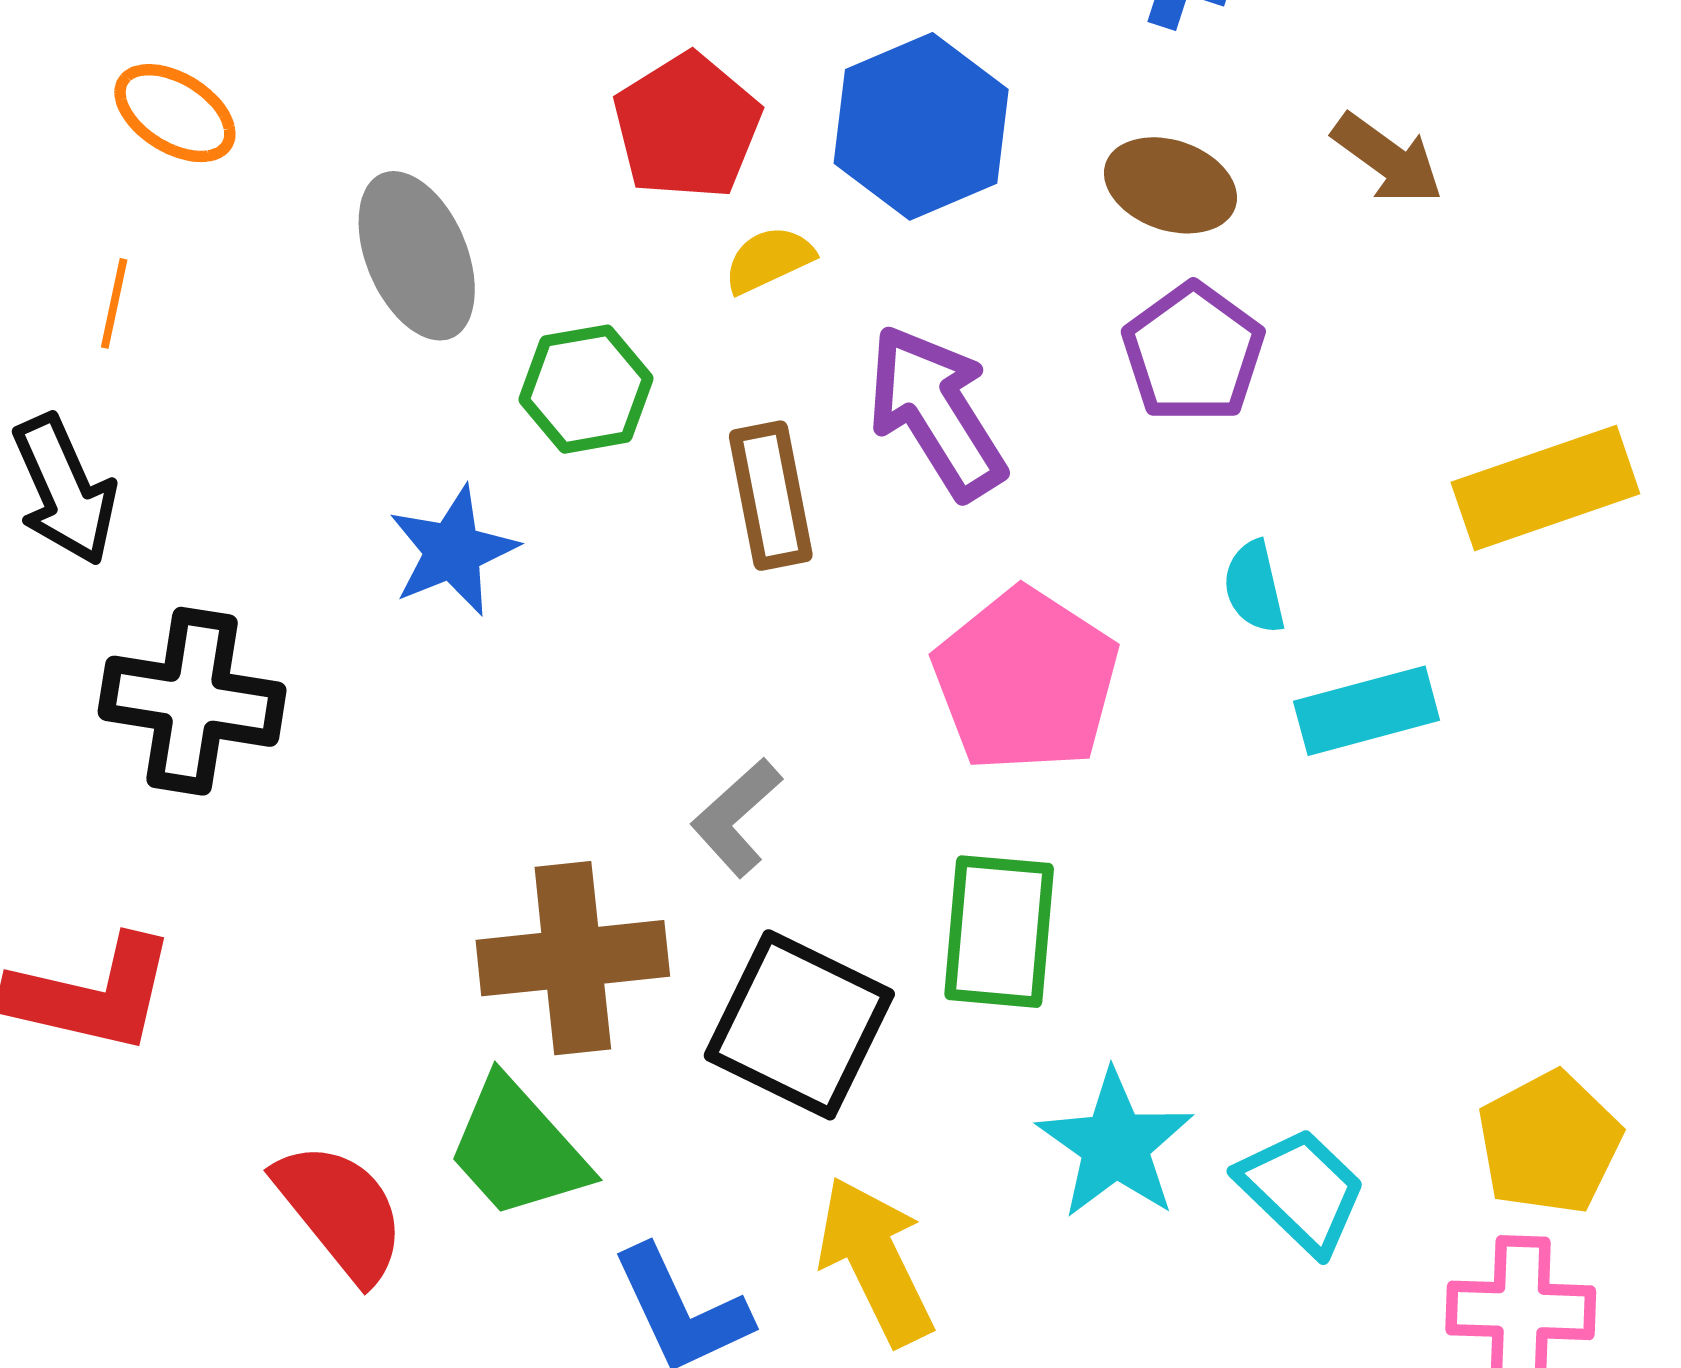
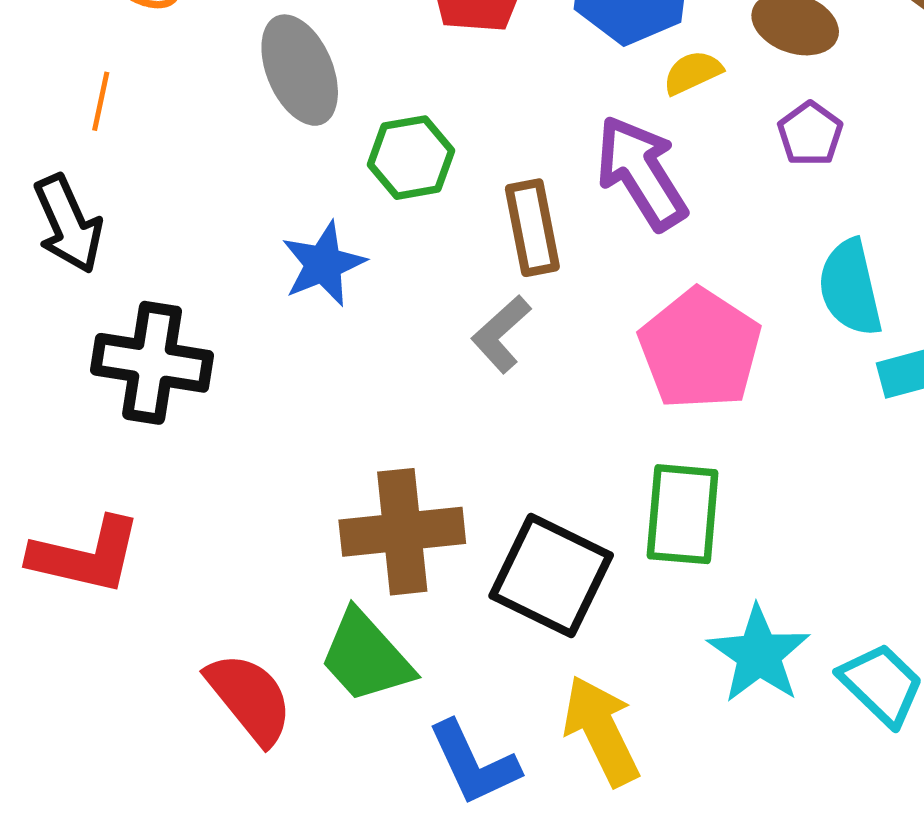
yellow semicircle: (769, 260) -> (693, 73), moved
purple pentagon: (1193, 353) -> (810, 134), size x0.7
cyan semicircle: (1254, 587) -> (850, 288), size x1.6
gray L-shape: (736, 817) -> (501, 334), moved

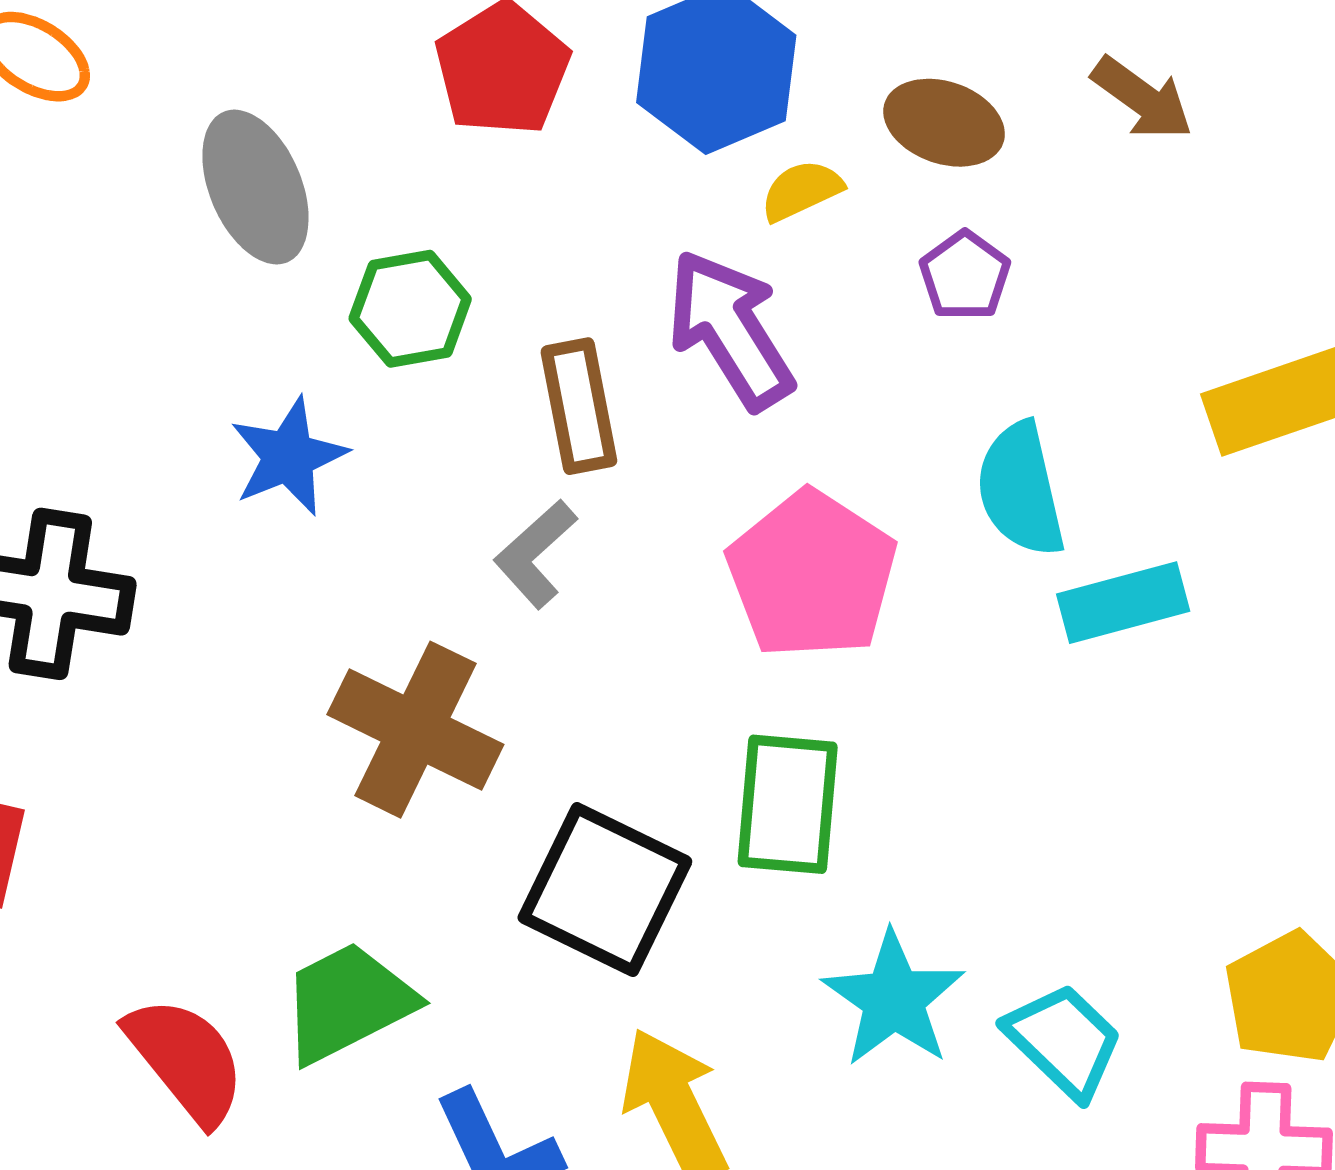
brown cross: (402, 532) -> (415, 730), moved, turned 32
green trapezoid: (366, 657) -> (348, 1003), turned 105

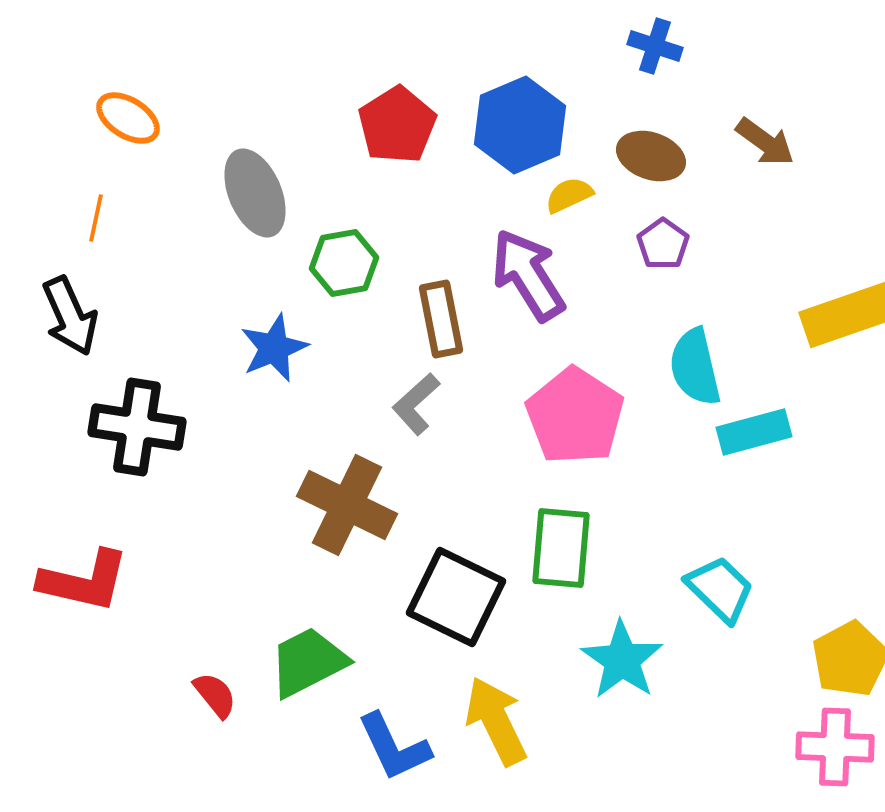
cyan trapezoid: (1064, 1041) -> (720, 589), moved
red semicircle: (186, 1060) -> (215, 695), size x0.6

